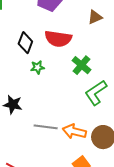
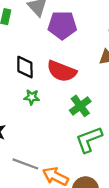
black diamond: (25, 43) -> (25, 67), turned -35

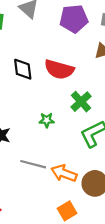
purple pentagon: (62, 25) -> (74, 19), moved
green star: (32, 97) -> (47, 120), moved

